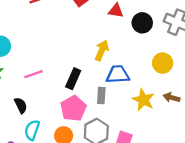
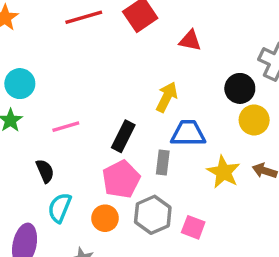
black circle: (142, 23) -> (240, 88), moved

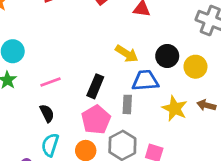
black circle: (240, 88) -> (167, 56), moved
yellow arrow: (167, 97) -> (127, 54), turned 100
black semicircle: (45, 171) -> (47, 113), moved

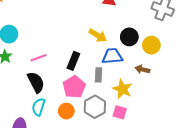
brown arrow: (206, 105) -> (142, 69), moved
yellow star: (175, 108) -> (122, 89), moved
black semicircle: (47, 113) -> (36, 82), size x1.5

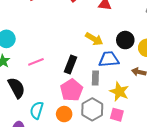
black semicircle: (36, 82) -> (16, 88), moved

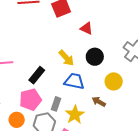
black circle: (125, 40) -> (95, 57), moved
gray rectangle: (95, 78) -> (56, 104), moved

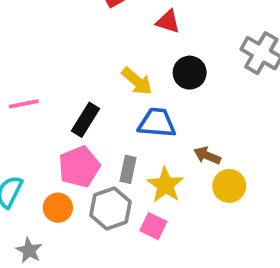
yellow circle: (114, 81) -> (229, 186), moved

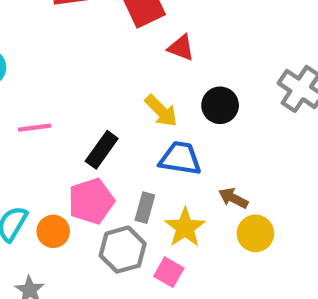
red triangle: (168, 22) -> (181, 48), moved
orange circle: (58, 208) -> (53, 231), moved

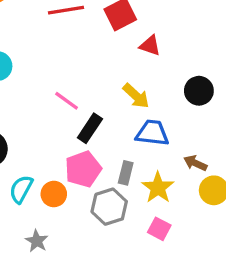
black circle: (220, 105) -> (199, 91), moved
pink line: (35, 128) -> (67, 101), moved, turned 45
pink square: (169, 272) -> (159, 229), moved

